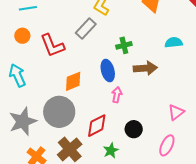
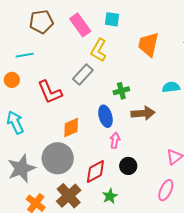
orange circle: (22, 36) -> (12, 80), moved
black circle: (134, 129) -> (128, 166), moved

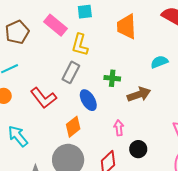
green cross: (121, 91) -> (112, 78), turned 35
blue ellipse: (105, 116) -> (88, 100), moved

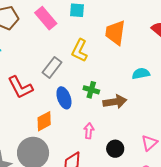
yellow L-shape: (80, 45) -> (80, 50), moved
green cross: (112, 78) -> (91, 90), moved
black circle: (138, 149) -> (115, 149), moved

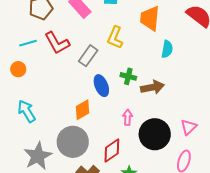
cyan semicircle: (141, 74) -> (167, 49), moved, turned 114
red L-shape: (20, 87) -> (57, 43), moved
black circle: (115, 149) -> (155, 134), size x1.8

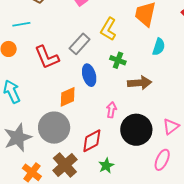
red L-shape: (57, 43) -> (47, 57), moved
green cross: (128, 76) -> (118, 60), moved

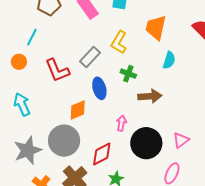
cyan line: (21, 24) -> (32, 37), turned -54

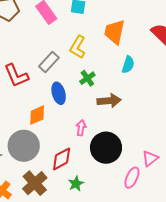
green cross: (128, 74) -> (87, 78), turned 35
pink triangle: (181, 140) -> (150, 158), moved

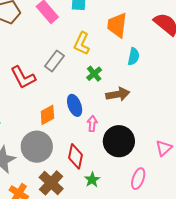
blue ellipse: (59, 93) -> (75, 105), moved
red diamond: (62, 159) -> (76, 156), turned -45
pink ellipse: (132, 178) -> (138, 179), moved

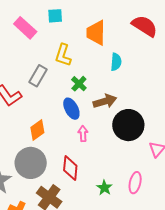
blue ellipse: (75, 105) -> (71, 109), moved
black circle: (119, 141) -> (128, 125), moved
green star: (92, 180) -> (104, 188), moved

